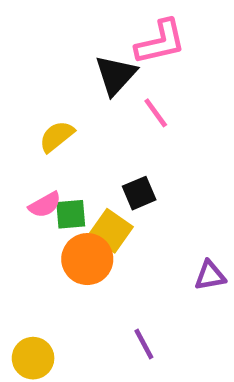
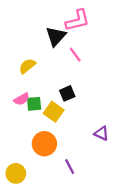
orange circle: (87, 259) -> (44, 144), moved
purple triangle: (210, 276) -> (102, 133), turned 35

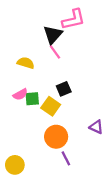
pink line: (75, 55) -> (55, 52), moved
yellow semicircle: (27, 66) -> (26, 63), turned 56
orange circle: (44, 144) -> (56, 137), moved

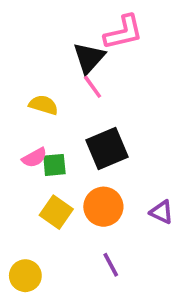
black square: (64, 89) -> (107, 149), size x1.6
yellow square: (51, 106) -> (56, 212), moved
orange circle: (56, 137) -> (103, 207), moved

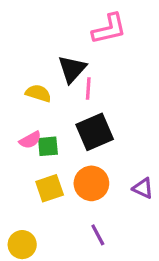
black triangle: (89, 58) -> (72, 69), moved
pink line: (93, 87) -> (88, 88), moved, turned 40
yellow square: (56, 212) -> (50, 188), turned 36

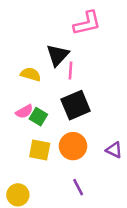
green square: (48, 146) -> (38, 117), turned 36
yellow square: (50, 188) -> (40, 150), turned 30

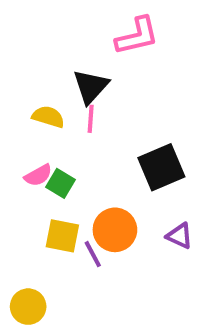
pink line: (70, 70) -> (91, 119), moved
black square: (76, 105) -> (161, 167), moved
purple line: (78, 187) -> (93, 254), moved

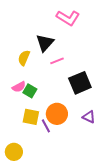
pink L-shape: (137, 36) -> (68, 18), turned 45
yellow semicircle: (48, 117) -> (24, 58), turned -84
pink line: (91, 119) -> (57, 61), moved, turned 64

